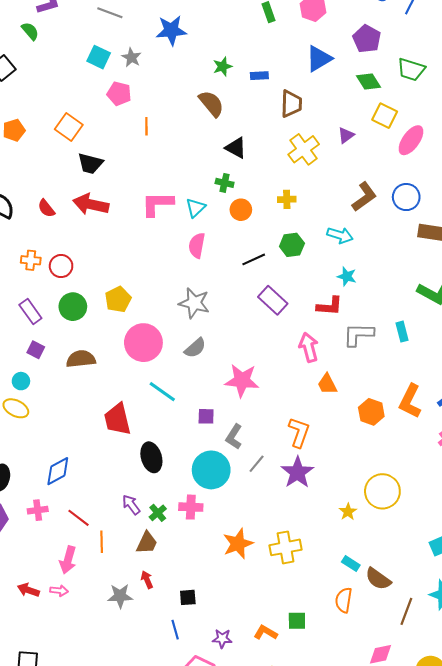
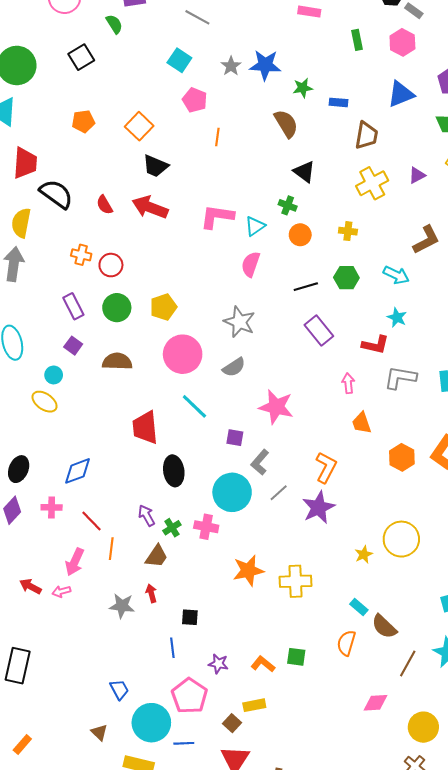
blue star: (171, 30) -> (265, 65), moved
gray star: (131, 57) -> (231, 66), moved
pink arrow: (309, 347) -> (348, 383), size x0.7
pink arrow: (59, 591) -> (61, 592), turned 150

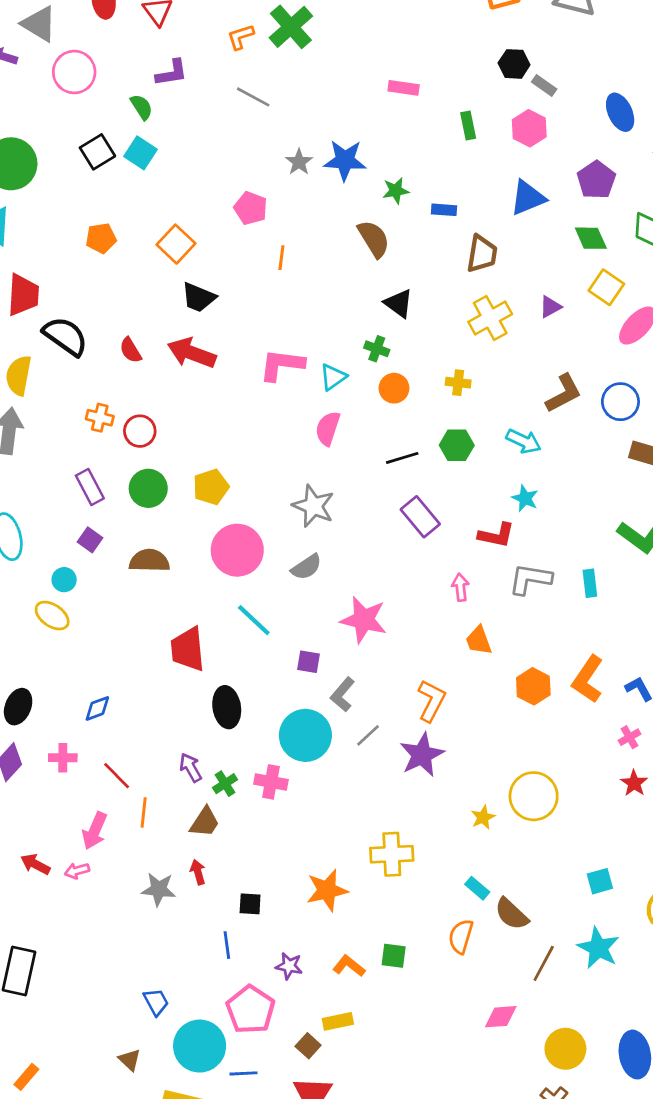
cyan square: (179, 60) -> (141, 153), moved
blue diamond: (78, 471) -> (97, 708), size x0.7
orange star: (248, 570) -> (327, 890), moved

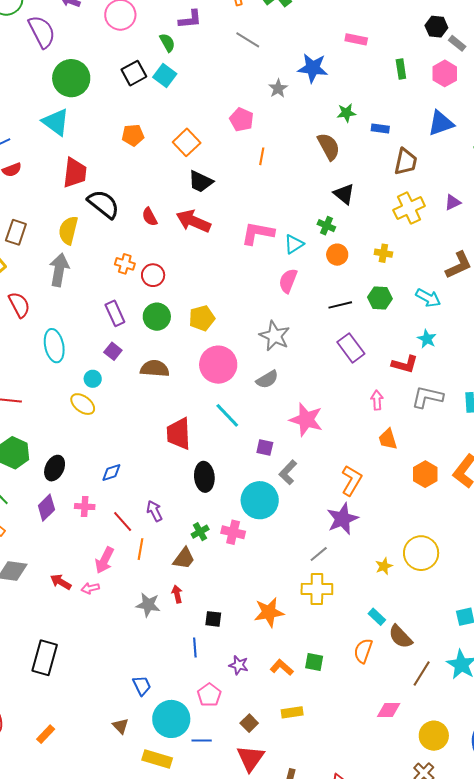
blue star: (345, 160) -> (313, 68), moved
gray line: (368, 735) -> (319, 554), moved
purple arrow: (191, 768) -> (155, 511), moved
pink pentagon: (250, 1010) -> (209, 695), size x0.7
yellow rectangle: (338, 1021) -> (292, 712), moved

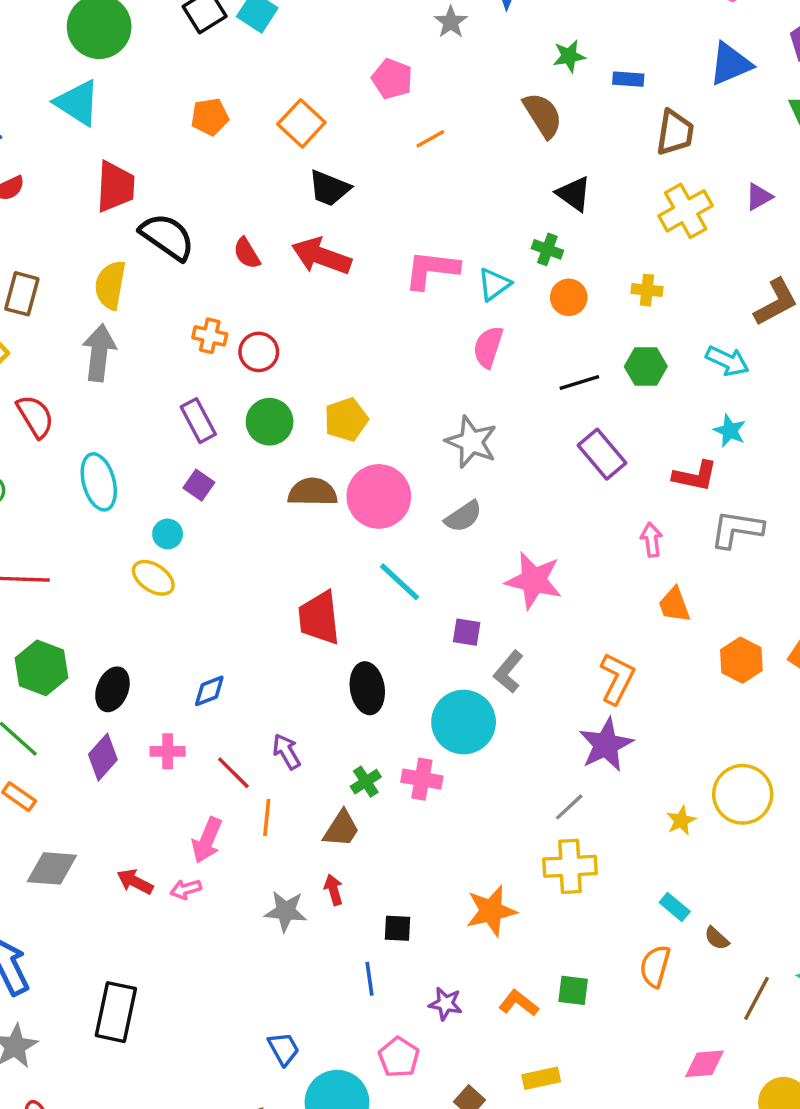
orange line: (262, 156) -> (430, 139), turned 54
brown semicircle: (155, 369) -> (313, 492), moved
brown semicircle: (400, 637) -> (717, 938), size x0.6

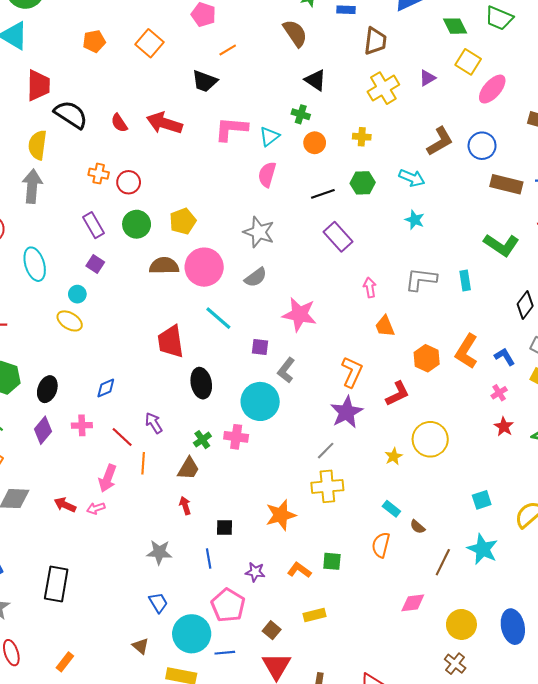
black trapezoid: (329, 188) -> (205, 81), moved
red L-shape: (695, 476) -> (397, 394), moved, turned -36
gray star: (286, 911) -> (159, 552), moved
pink pentagon: (399, 1057) -> (228, 605), size x1.4

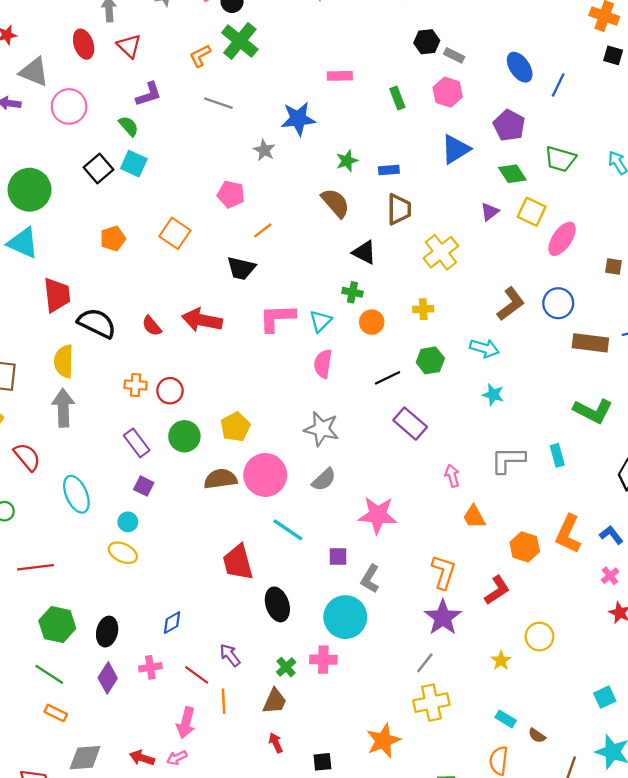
brown trapezoid: (375, 41) -> (399, 209), moved
purple triangle: (427, 78) -> (490, 212), moved
yellow circle: (430, 439) -> (539, 637), size x0.7

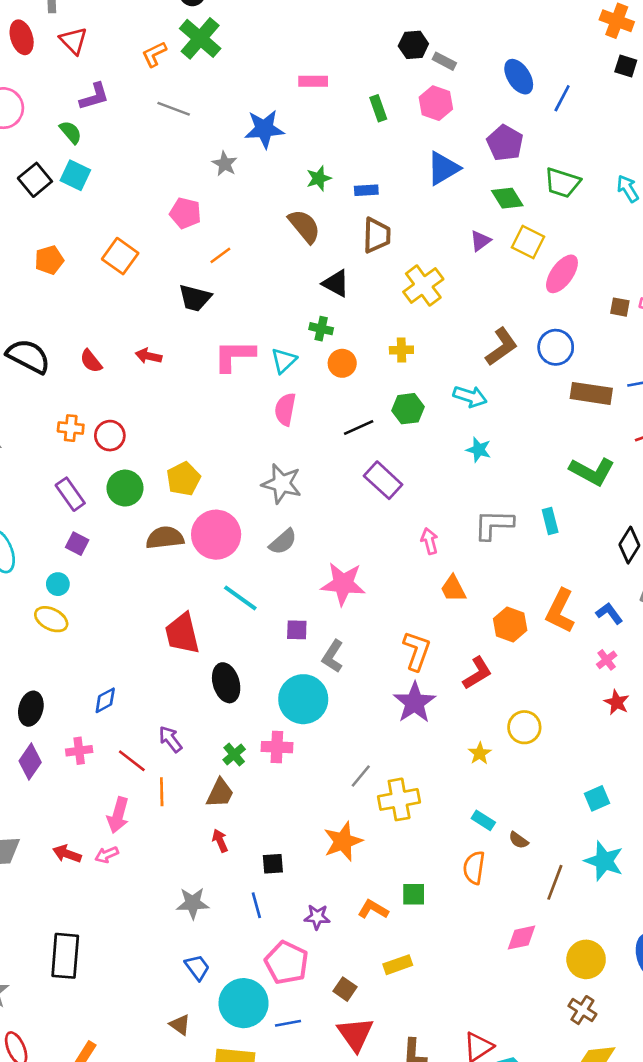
red arrow: (202, 320) -> (148, 356), size x0.6
gray line: (425, 663) -> (361, 776), moved

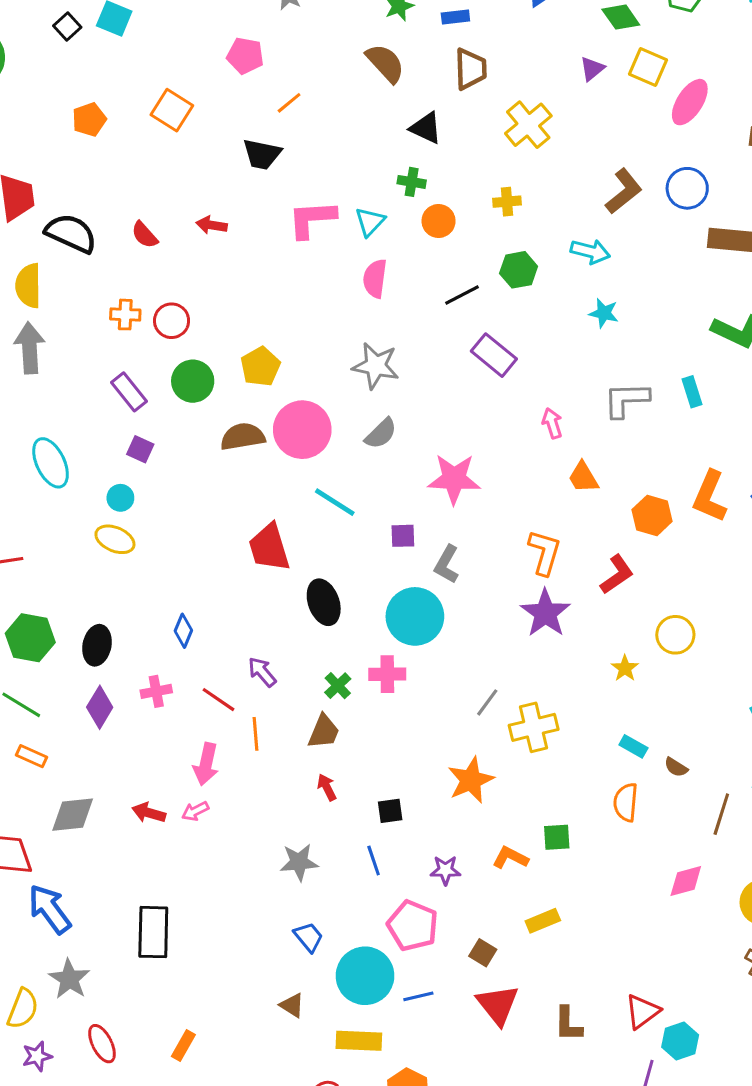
black square: (35, 180) -> (67, 26), size x0.7
blue diamond: (105, 700) -> (183, 631), turned -36

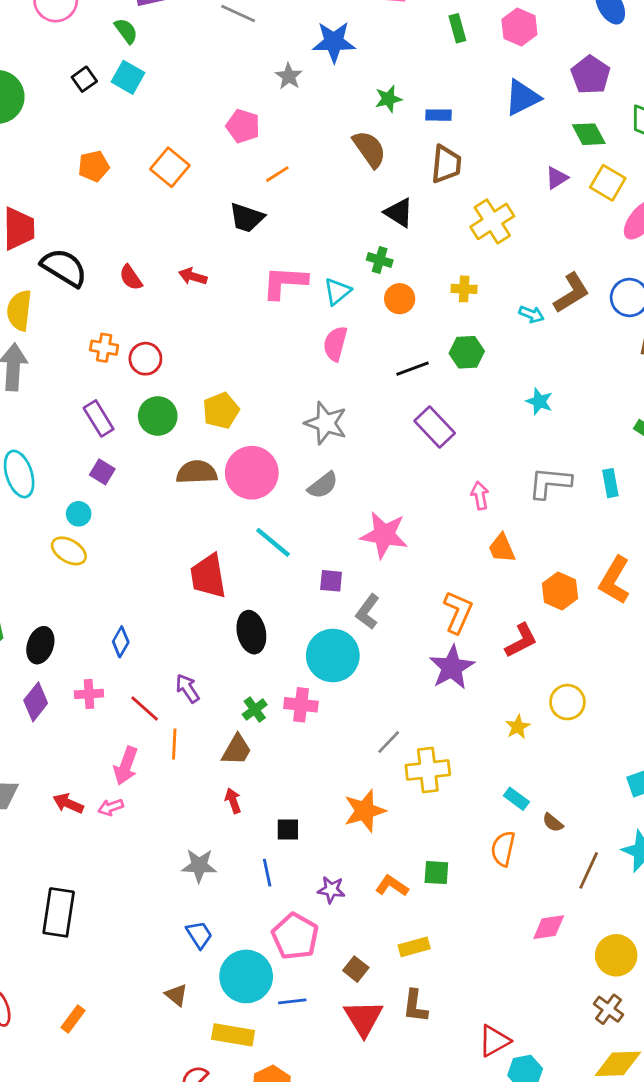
cyan arrow: (590, 251) -> (531, 314), moved, size x0.7
brown L-shape: (568, 1024) -> (415, 1006), moved

